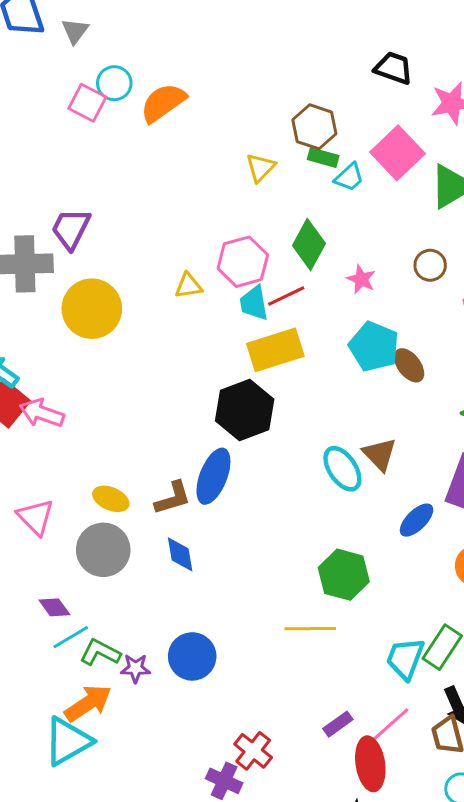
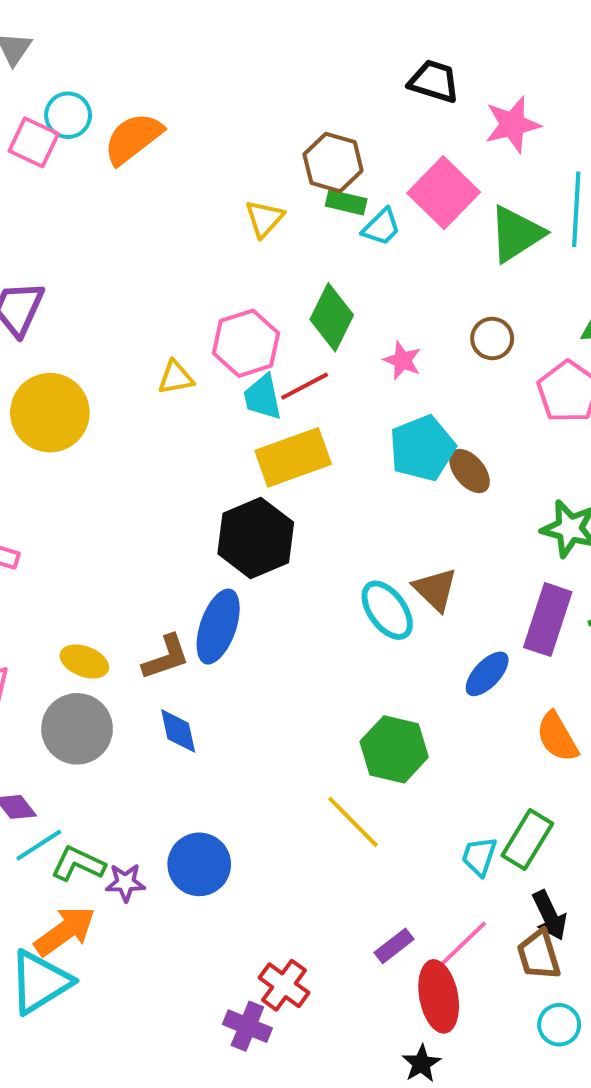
cyan pentagon: (374, 347) -> (422, 448), turned 30
yellow line: (310, 629) -> (353, 822), turned 48
cyan trapezoid: (405, 659) -> (479, 856), size x0.7

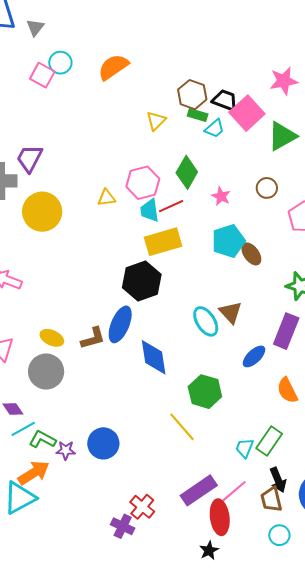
black trapezoid: (434, 81) -> (225, 100), moved
orange semicircle: (133, 138) -> (113, 67), moved
blue diamond: (178, 731) -> (154, 357), moved, size x1.5
purple rectangle: (394, 946) -> (199, 490), size x1.8

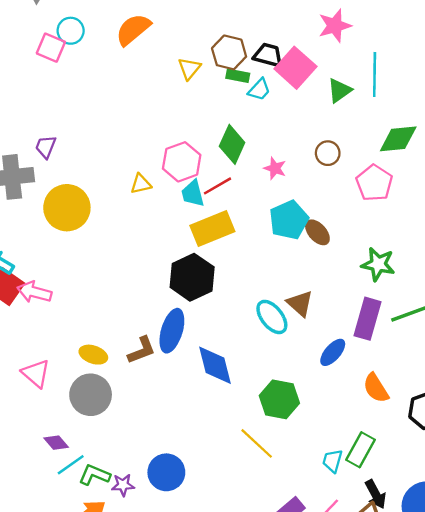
yellow triangle: (156, 121) -> (189, 69), moved
green triangle: (282, 136) -> (339, 90), size x0.7
purple trapezoid: (29, 158) -> (46, 147), size x0.7

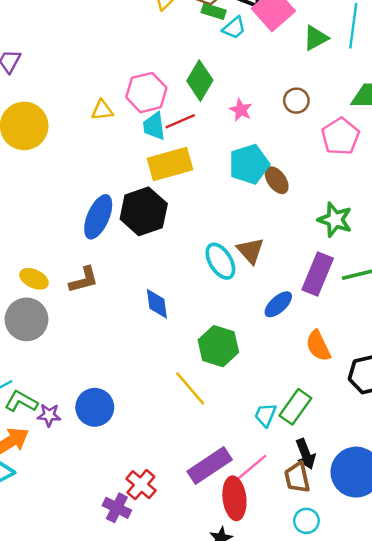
blue ellipse: (172, 331) -> (98, 217), moved
blue diamond: (215, 365) -> (157, 304), size x0.7

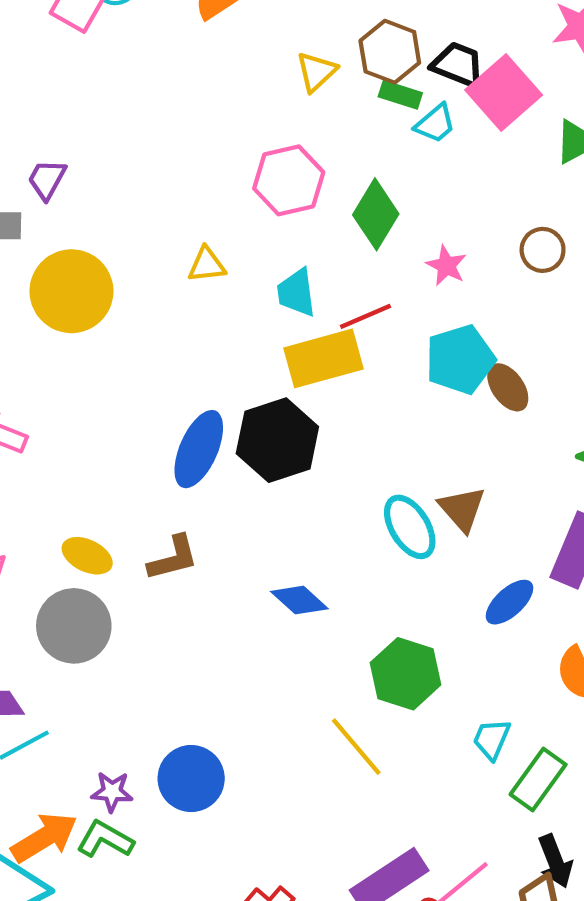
pink hexagon: (146, 93) -> (289, 180), moved
red line: (180, 121) -> (366, 316), moved
blue diamond: (157, 304) -> (299, 600), turned -40
green L-shape: (21, 402) -> (105, 839), moved
cyan trapezoid: (265, 415) -> (492, 739), moved

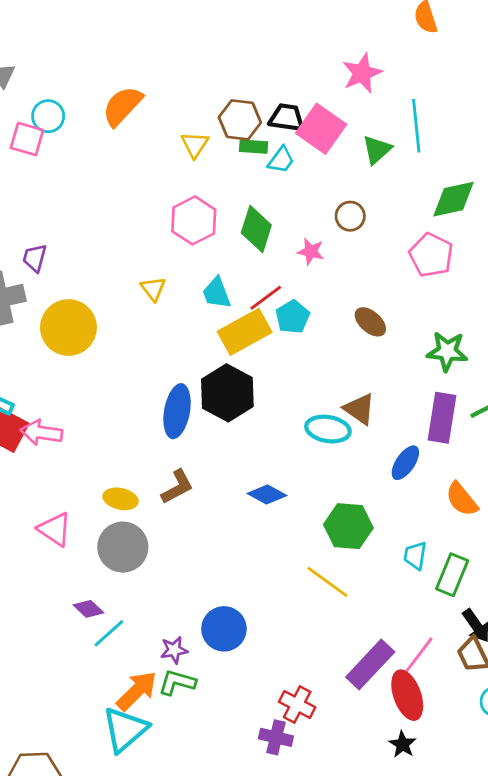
brown circle: (543, 250) -> (350, 216), moved
yellow triangle: (207, 265) -> (153, 289), turned -48
cyan pentagon: (460, 359) -> (293, 317), moved, size x0.7
cyan ellipse: (410, 527) -> (328, 429), turned -36

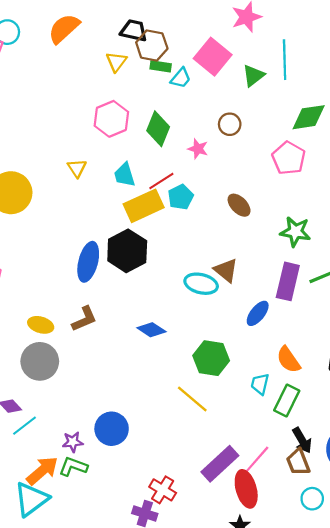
black trapezoid: (287, 118) -> (134, 31), moved
orange semicircle: (462, 499) -> (288, 360), moved

